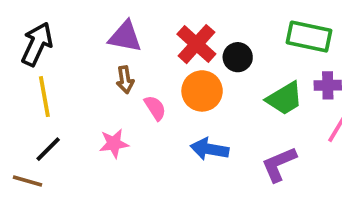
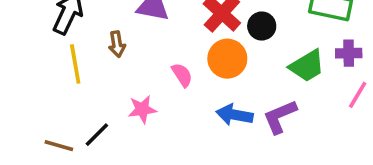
brown arrow: (125, 80) -> (117, 44), moved
black line: (48, 149) -> (97, 135), moved
purple L-shape: (279, 164) -> (280, 117), moved

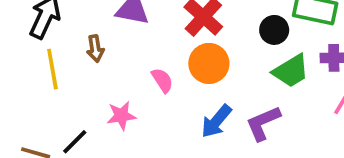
black circle: (262, 26) -> (274, 30), moved
blue arrow: (235, 115) -> (216, 121), turned -60

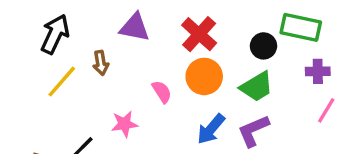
yellow line: (52, 69) -> (62, 82), turned 51
green trapezoid: (291, 71) -> (257, 87), moved

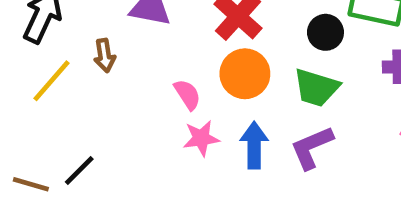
green trapezoid: (257, 87) -> (316, 88), turned 48
pink star: (124, 124) -> (201, 138), moved
blue arrow: (211, 129) -> (254, 145), turned 140

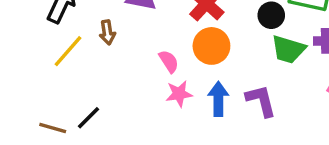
green trapezoid: (316, 88) -> (288, 49), moved
purple L-shape: (312, 147) -> (261, 101), turned 99

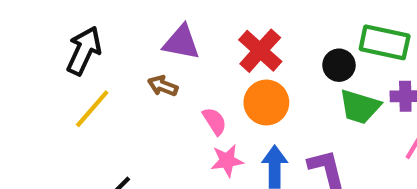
brown arrow: (107, 32) -> (163, 86), moved, turned 120

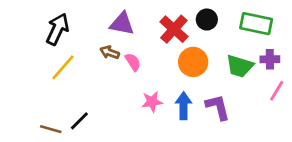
black circle: (339, 65) -> (207, 20), moved
orange circle: (266, 103) -> (193, 62), moved
pink semicircle: (215, 121) -> (133, 62), moved

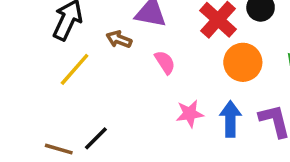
brown arrow: (110, 52) -> (119, 39), moved

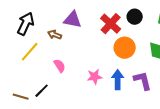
pink semicircle: (165, 62) -> (60, 66), moved

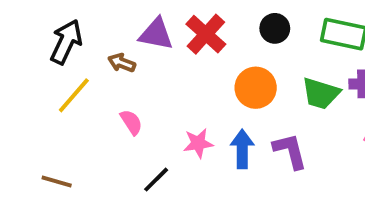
red cross: (111, 24) -> (206, 34), moved
black line: (42, 91) -> (156, 180), moved

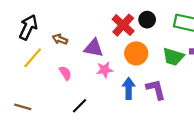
purple triangle: (156, 34) -> (94, 48), moved
red cross: (206, 34) -> (123, 25), moved
pink star: (198, 143) -> (105, 70), moved

